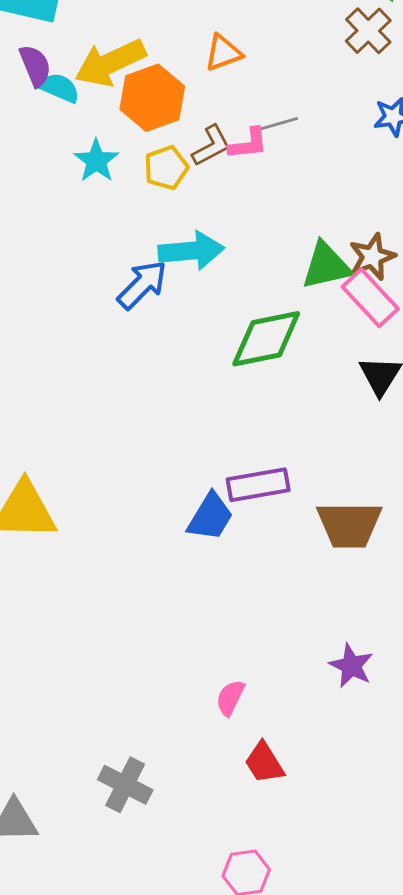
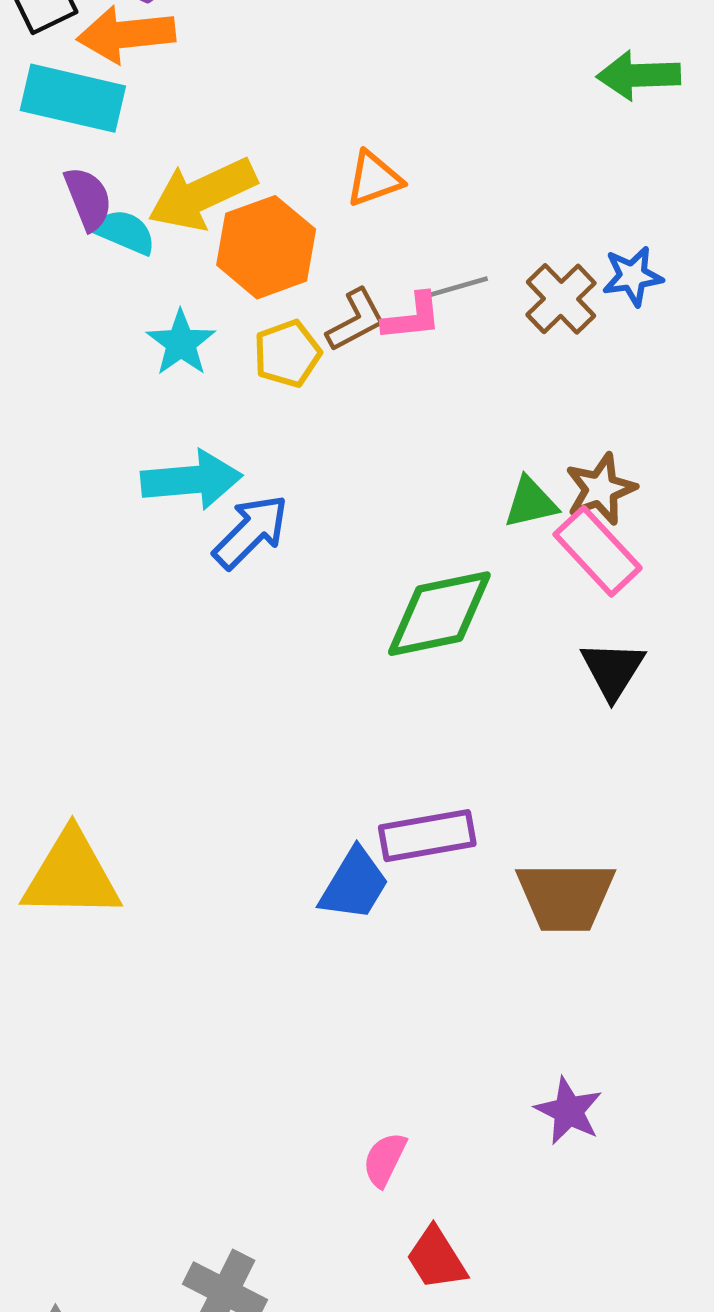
brown cross: (368, 31) -> (561, 299), moved
cyan arrow: (191, 251) -> (192, 480), moved
green triangle: (326, 266) -> (531, 503), size x0.7

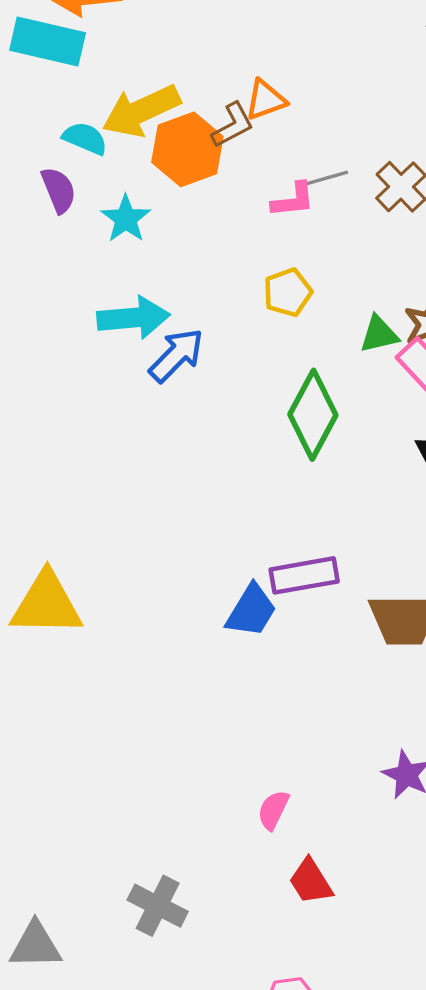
purple semicircle: (88, 199) -> (59, 190), moved
brown L-shape: (356, 320) -> (233, 125), moved
yellow pentagon: (287, 354) -> (288, 292), moved
green diamond: (439, 614) -> (313, 415), turned -50

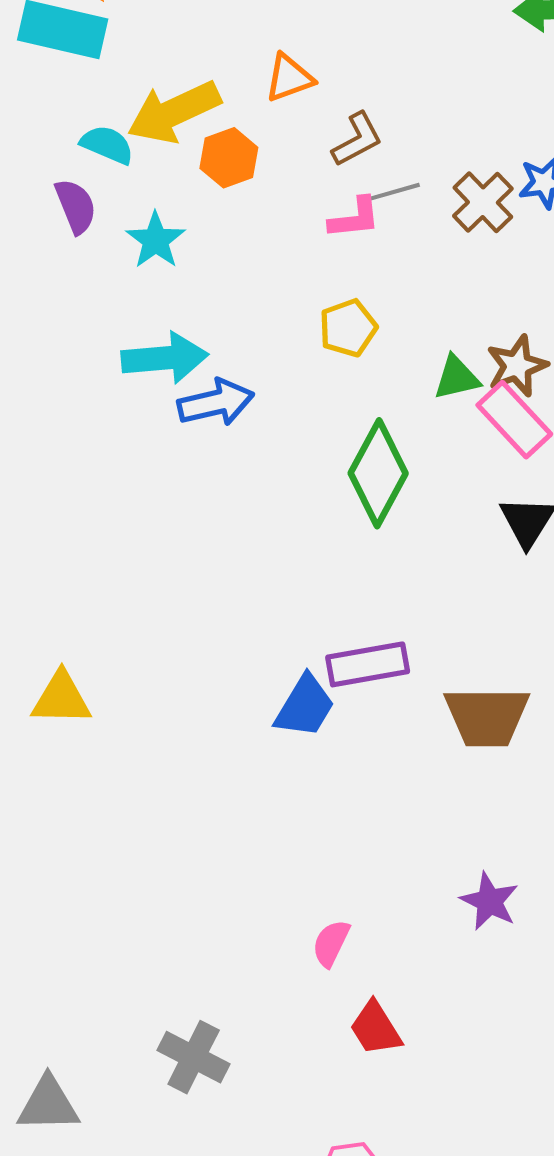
orange triangle: (266, 100) -> (289, 78), moved
brown L-shape: (233, 125) -> (357, 139), moved
orange hexagon: (187, 149) -> (229, 158), size x0.7
blue arrow: (176, 355) -> (216, 403), turned 32
yellow triangle: (46, 604) -> (61, 698), size x0.7

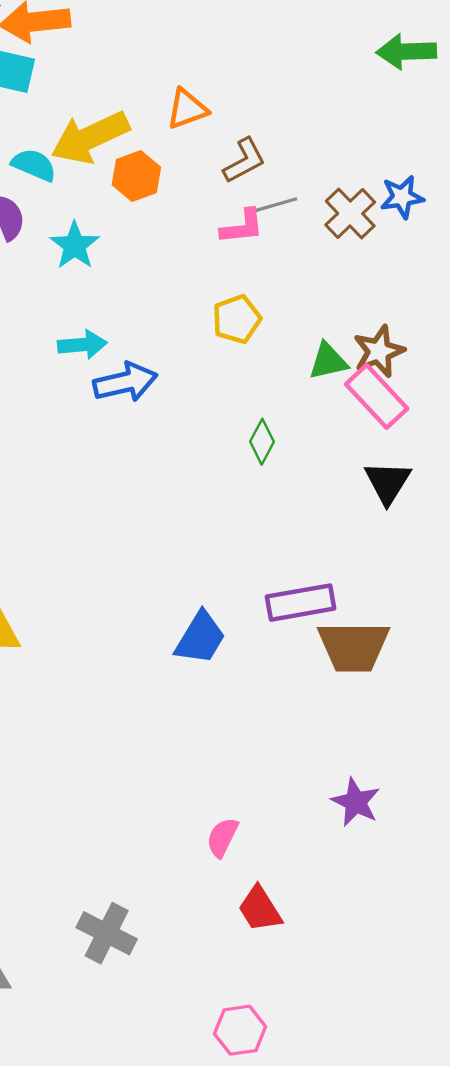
cyan arrow: (165, 358) -> (82, 345), size x0.7
green diamond: (378, 473) -> (262, 442), size x0.5
purple rectangle: (368, 664) -> (301, 603), moved

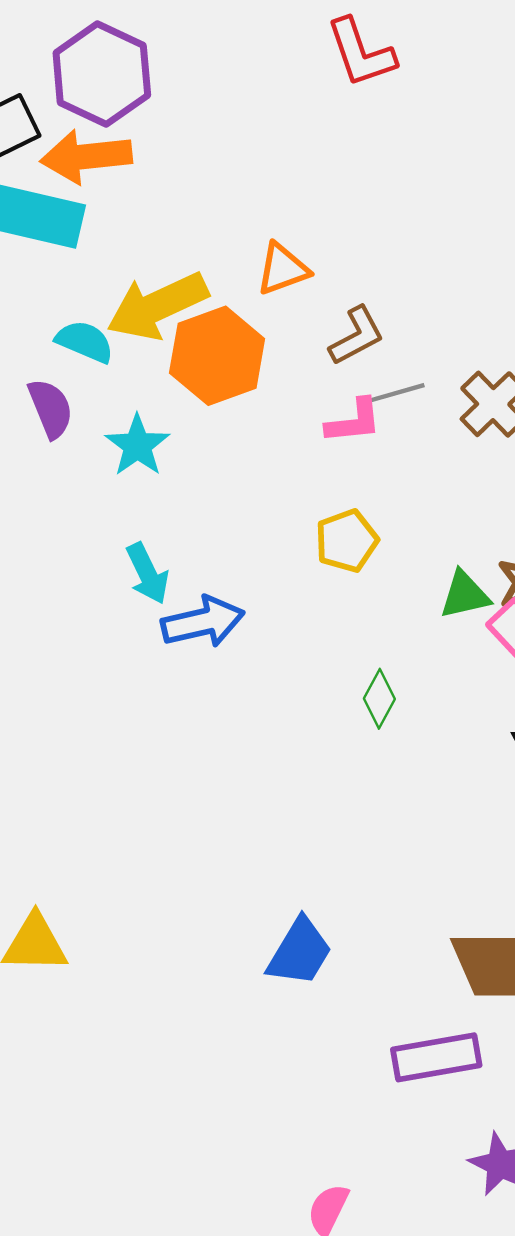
orange hexagon: (136, 176) -> (217, 356), size x1.5
cyan arrow: (82, 345) -> (147, 574), turned 69
purple rectangle: (301, 603) -> (436, 1057), moved

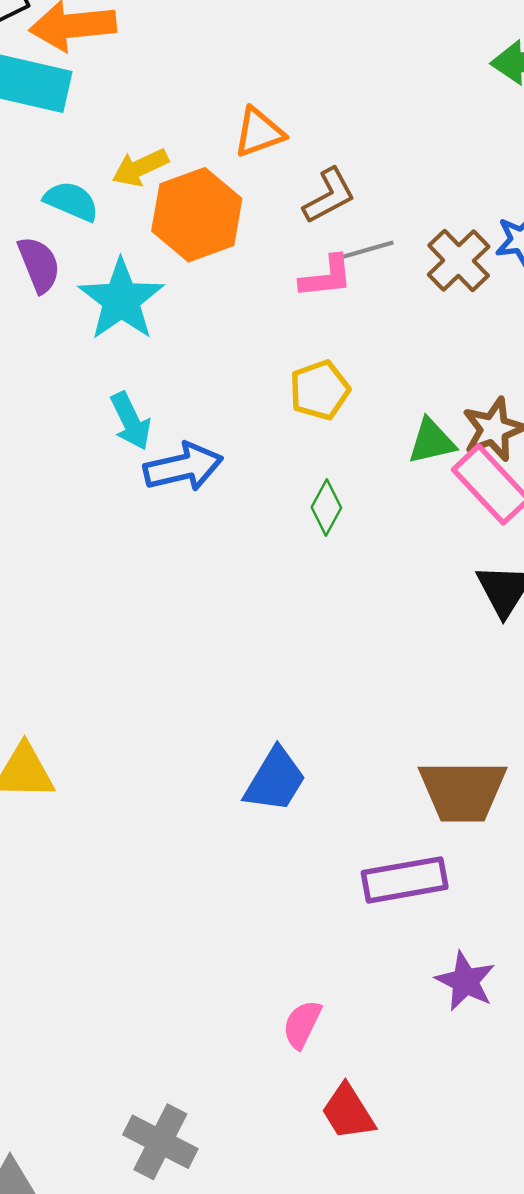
yellow arrow: (157, 306) -> (140, 167), size x0.6
cyan star: (137, 445) -> (121, 300), size x1.4
green diamond: (379, 699) -> (326, 507), moved

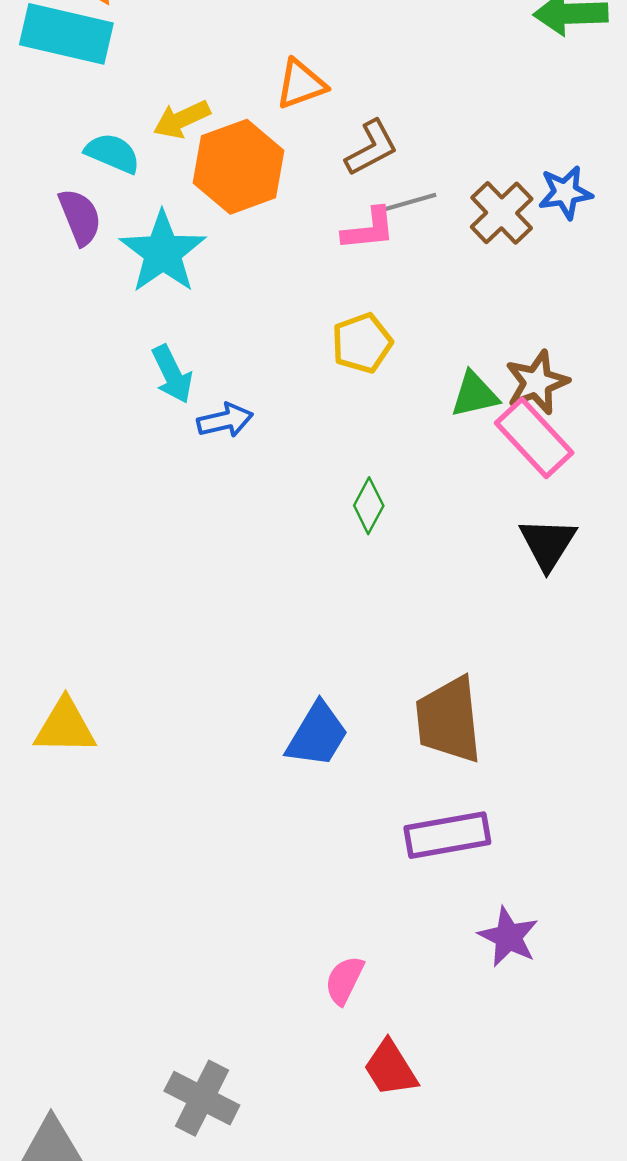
blue arrow: (183, 467) -> (225, 420), size x0.7
green diamond: (326, 507) -> (369, 506), moved
brown trapezoid: (463, 791) -> (449, 720), moved, turned 84

